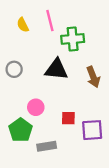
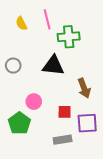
brown arrow: (93, 77) -> (84, 88), moved
gray rectangle: (47, 146) -> (63, 140), moved

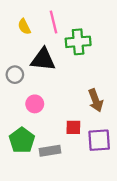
black triangle: (53, 66) -> (43, 59), moved
pink circle: (34, 102) -> (35, 104), moved
gray rectangle: (63, 140) -> (50, 151), moved

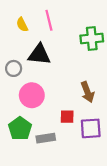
green cross: (78, 42) -> (92, 38), moved
pink circle: (35, 104) -> (32, 95), size x1.5

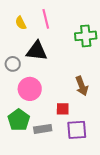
purple square: (91, 128) -> (77, 130), moved

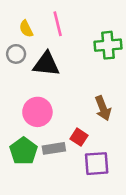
gray circle: (13, 64) -> (16, 54), moved
red square: (63, 109) -> (79, 137), turned 32
gray rectangle: (43, 129) -> (54, 148), moved

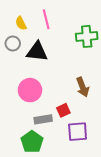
red square: (79, 137) -> (63, 110), turned 32
green pentagon: (24, 151) -> (32, 142), moved

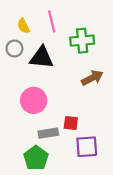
green cross: (87, 36) -> (82, 41), moved
brown arrow: (83, 87) -> (92, 78), moved, turned -96
red square: (63, 110) -> (71, 123), turned 32

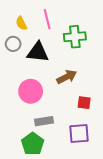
brown arrow: (92, 78) -> (67, 77), moved
red square: (71, 123) -> (84, 103), moved

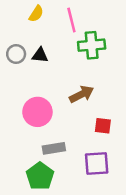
pink line: (47, 19) -> (71, 20), moved
yellow semicircle: (21, 23) -> (36, 14), moved, turned -120
black triangle: (38, 52) -> (40, 55), moved, size x0.6

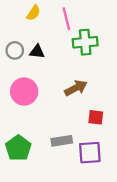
pink circle: (37, 112) -> (24, 92), moved
gray rectangle: (54, 148) -> (62, 141), moved
green pentagon: (40, 176) -> (18, 148), moved

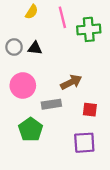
green cross: (85, 42) -> (89, 29), moved
gray rectangle: (62, 141) -> (51, 104), moved
green pentagon: (18, 148) -> (31, 129), moved

